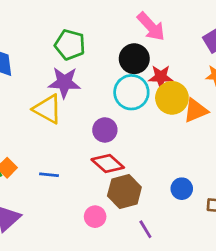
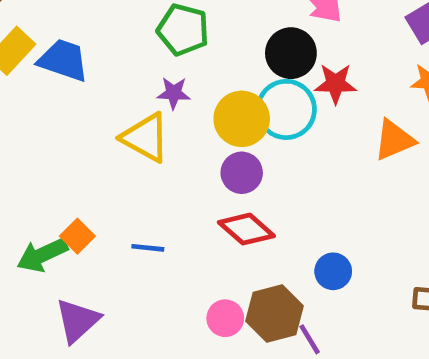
purple star: (64, 82) -> (174, 93), size x0.6
yellow circle: (172, 98) -> (242, 119), moved
blue circle: (182, 189) -> (333, 271), moved
brown hexagon: (124, 191) -> (275, 314), moved

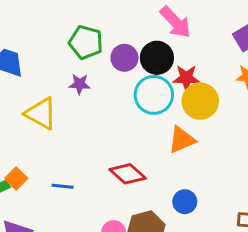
yellow circle: (242, 119) -> (200, 101), moved
yellow triangle: (145, 138) -> (41, 113), moved
orange triangle: (394, 140) -> (182, 140), moved
purple circle: (242, 173) -> (124, 58), moved

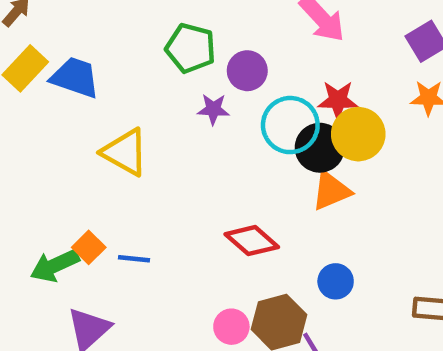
black circle: (157, 58) -> (320, 148), moved
purple star: (80, 84) -> (213, 109), moved
blue line: (63, 186) -> (134, 259), moved

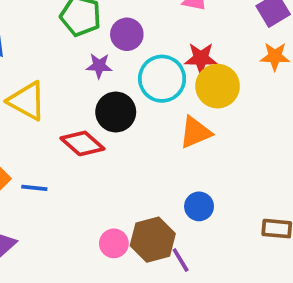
black circle: (320, 148) -> (116, 112), moved
red diamond: (252, 241) -> (82, 143), moved

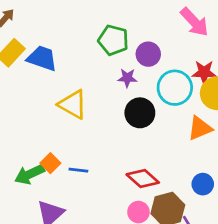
red diamond: (82, 143) -> (143, 179), moved

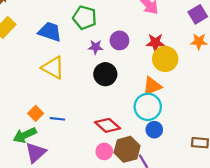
purple circle: (148, 54) -> (119, 40), moved
blue trapezoid: (42, 58) -> (50, 32), moved
cyan circle: (175, 88) -> (148, 107), moved
green arrow: (29, 174) -> (25, 135), moved

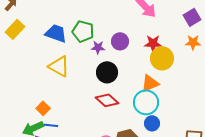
green pentagon: (85, 18) -> (83, 31), moved
blue line: (57, 119) -> (51, 125), moved
red diamond: (107, 125) -> (107, 100), moved

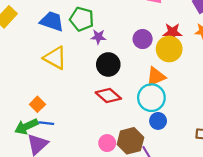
purple circle: (120, 41) -> (143, 39), moved
red star: (153, 43) -> (172, 32), moved

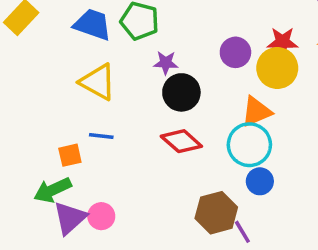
purple star: (98, 37) -> (166, 63), moved
orange square: (37, 104) -> (70, 155), turned 32
blue line: (46, 123) -> (101, 136), moved
pink circle: (107, 143) -> (101, 216), moved

